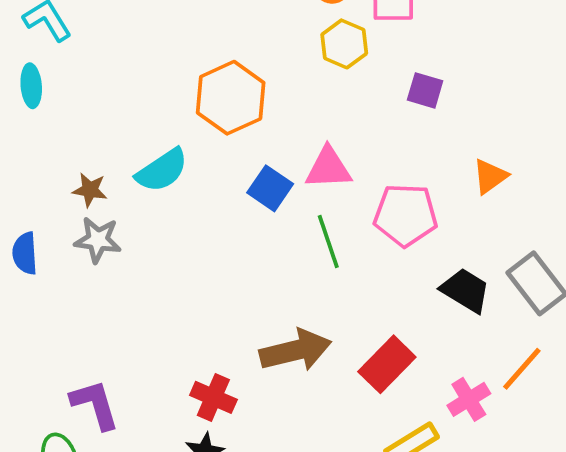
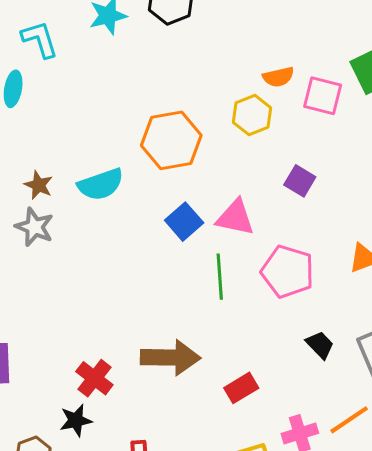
yellow hexagon: (344, 44) -> (252, 115), moved
purple square: (425, 90) -> (300, 181), moved
black trapezoid: (465, 290) -> (320, 345), size x0.7
red rectangle: (387, 364) -> (241, 388), size x0.7

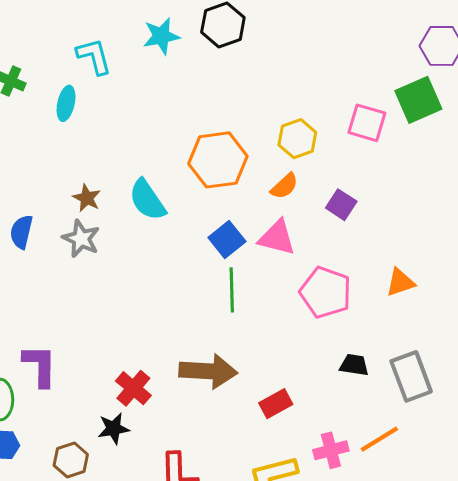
orange semicircle: (278, 77) -> (284, 186), moved, turned -32
cyan semicircle: (101, 184) -> (147, 200), turned 72
green line: (220, 277) -> (232, 290), moved
black trapezoid: (320, 345) -> (354, 365), turned -40

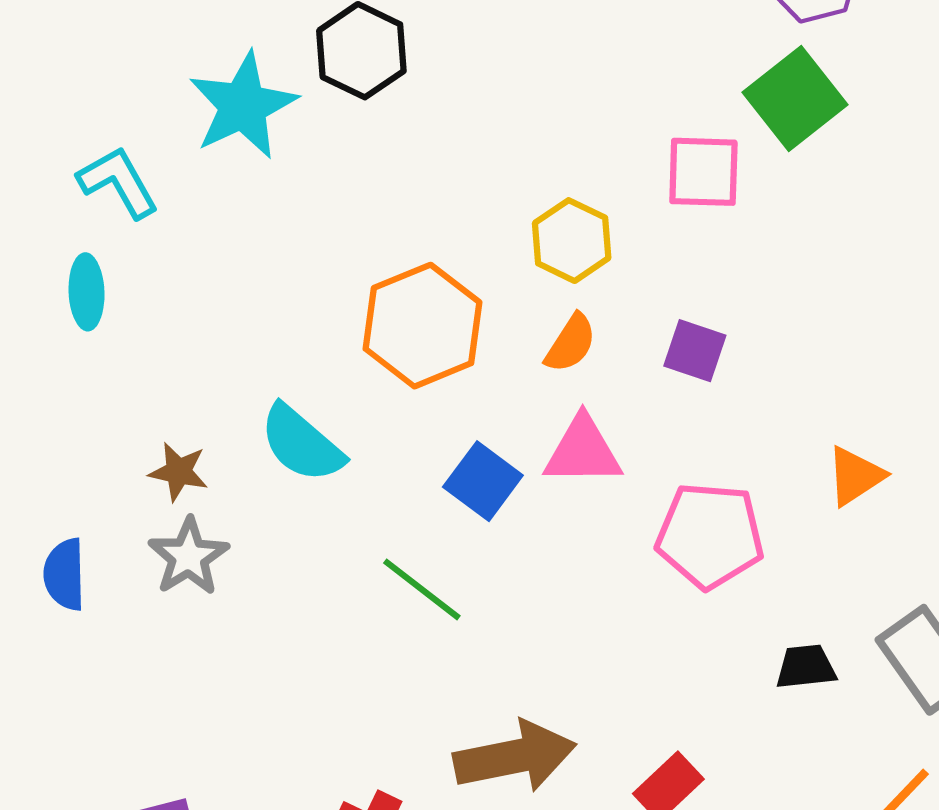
cyan star: (161, 36) -> (243, 106), size x1.4
gray star: (81, 239) -> (189, 557), turned 30
green line: (232, 290) -> (422, 589), moved, turned -36

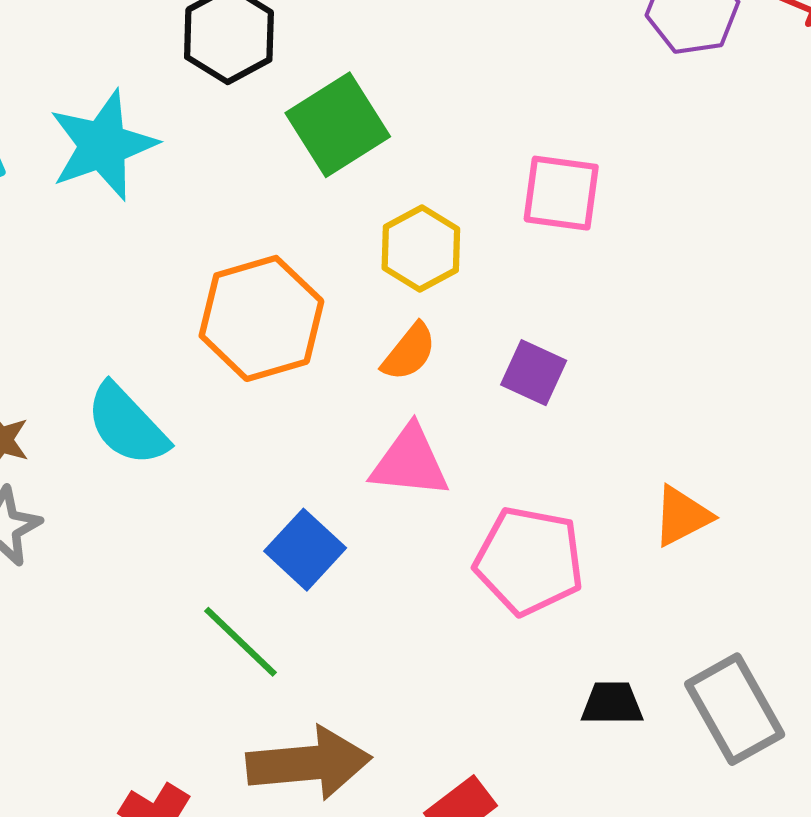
green square: (795, 98) -> (338, 125), moved
cyan star: (243, 106) -> (103, 145), moved
blue square: (483, 481) -> (305, 550), moved
green line: (422, 589) -> (241, 642), moved

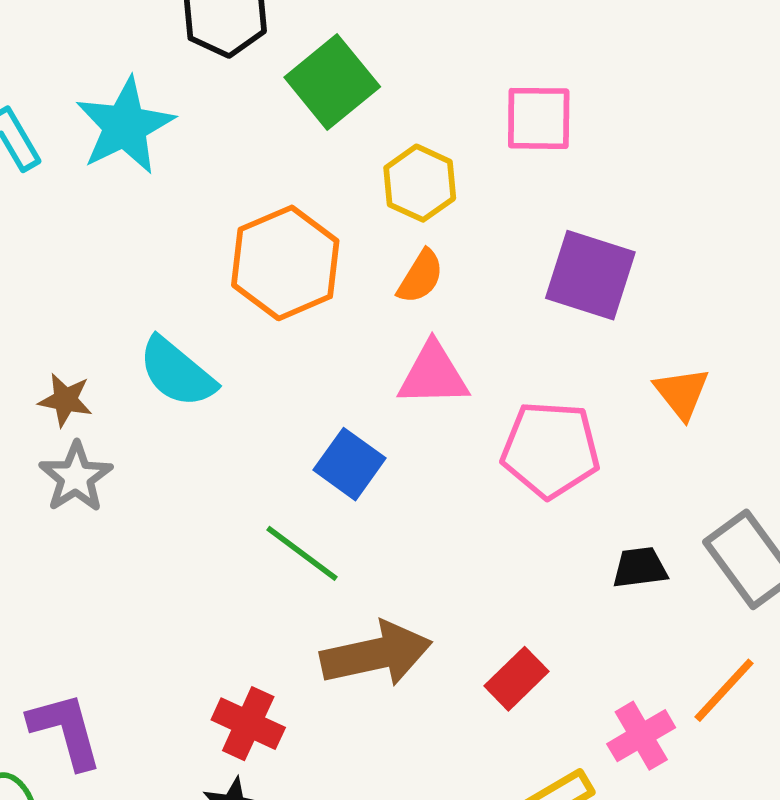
purple square: (534, 373) -> (590, 275), moved, size x1.6
orange triangle: (682, 516) -> (682, 393), turned -34

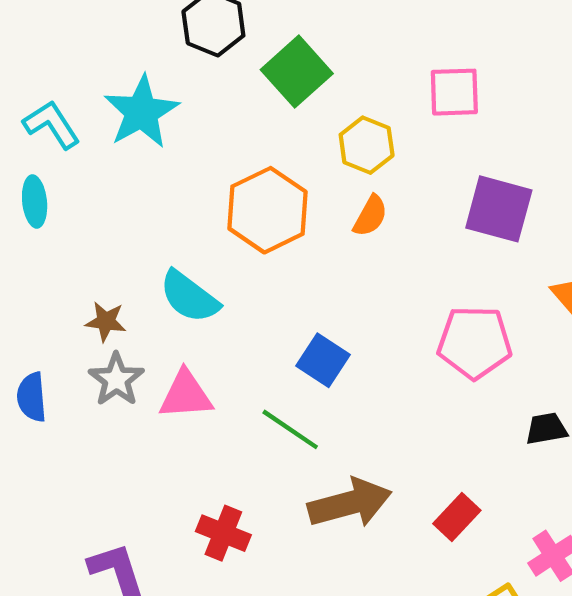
pink triangle: (433, 375) -> (186, 395), moved
red cross: (248, 724) -> (223, 533), moved

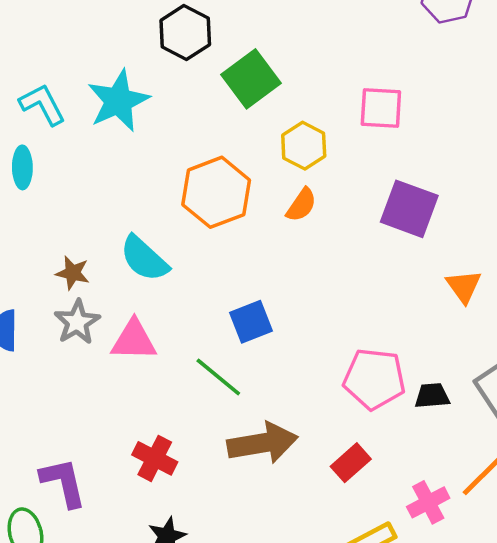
pink pentagon: (475, 342) -> (374, 379), moved
blue square: (323, 360) -> (251, 322), turned 30

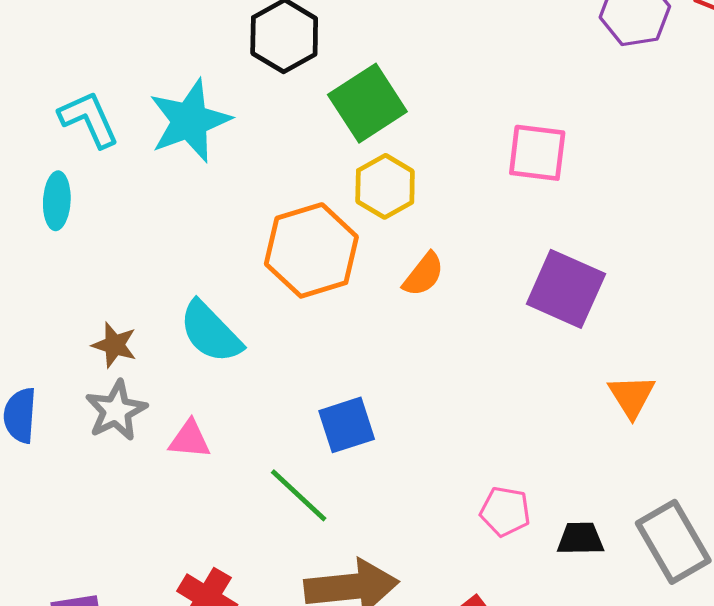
yellow hexagon: (304, 146) -> (385, 186), moved
pink triangle: (134, 340) -> (190, 439), size x0.7
pink pentagon: (374, 379) -> (505, 511), size x0.6

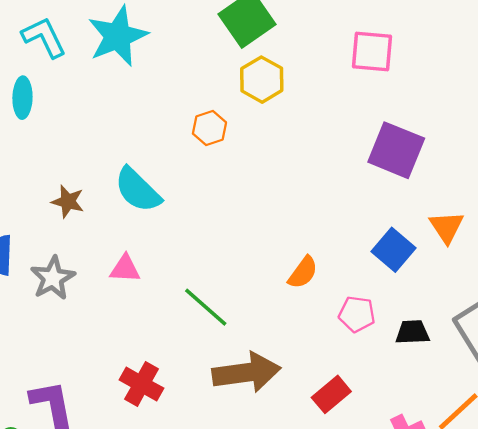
orange hexagon: (311, 250) -> (209, 128), size x0.5
orange semicircle: (423, 274) -> (303, 272), moved
gray star: (116, 411) -> (53, 278), moved
blue square: (347, 425) -> (393, 250), moved, turned -30

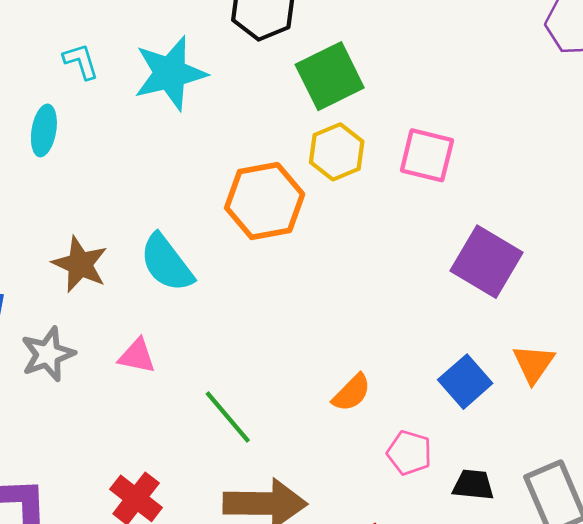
cyan L-shape: (44, 37) -> (81, 61), size x0.7
pink square: (372, 52) -> (427, 155), moved
orange hexagon: (209, 128) -> (265, 201), size x1.8
brown star: (68, 201) -> (80, 264), size x1.4

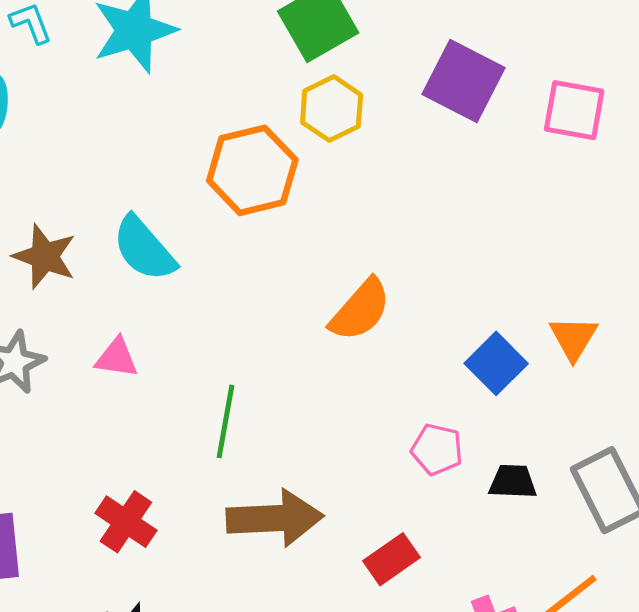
pink square: (427, 155) -> (574, 110), moved
purple square: (486, 262) -> (464, 81), moved
orange semicircle: (352, 393) -> (360, 310), moved, size x1.4
green line: (228, 417) -> (225, 421), turned 54

